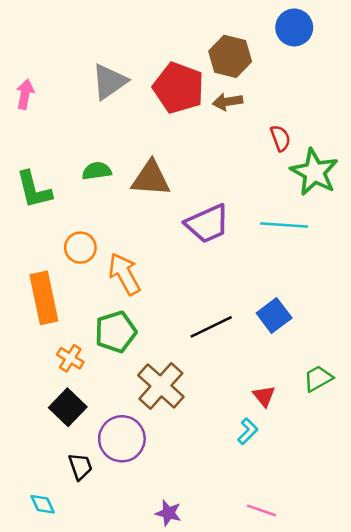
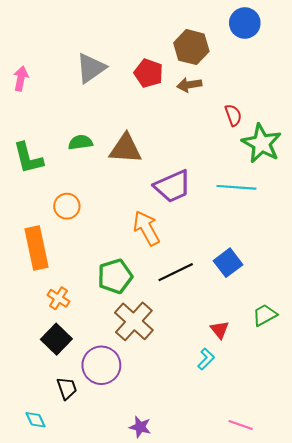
red pentagon: (178, 88) -> (148, 73), size x0.7
orange arrow: (124, 274) -> (146, 228), moved
green pentagon: (116, 332) -> (115, 276), moved
pink line: (262, 510) -> (241, 425), moved

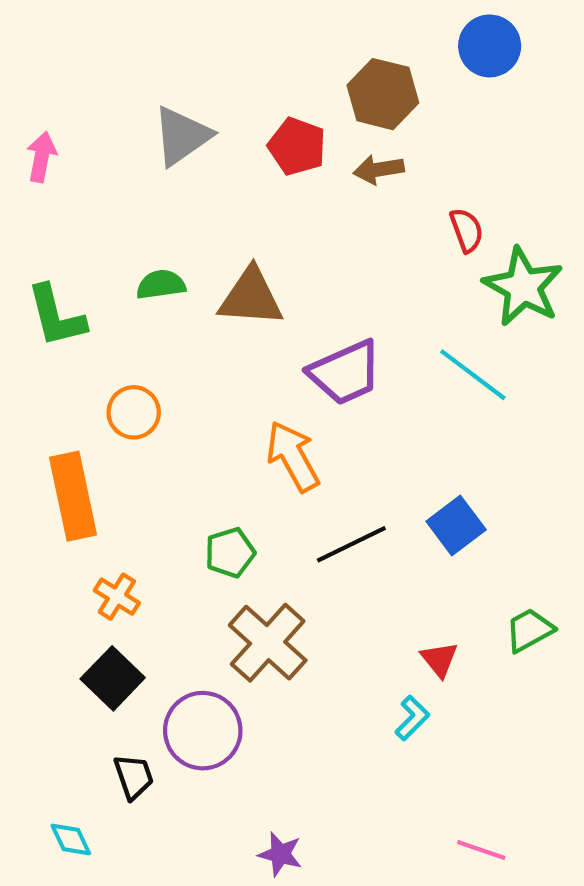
cyan line: (236, 187) -> (473, 375), turned 33
green pentagon: (115, 276) -> (230, 553), size x0.7

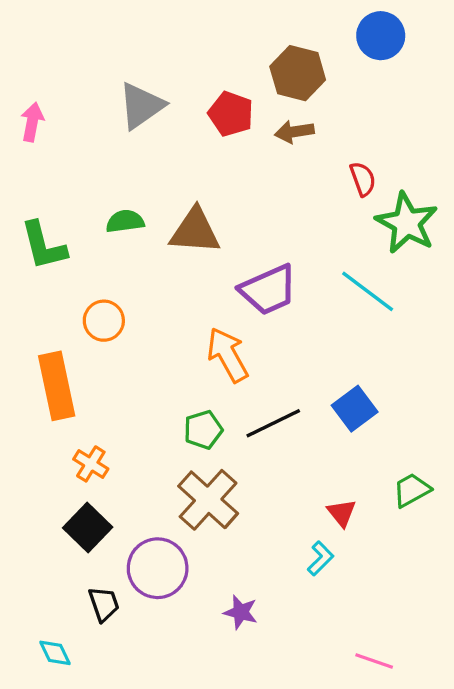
green pentagon: (230, 553) -> (203, 430), moved
purple star: (280, 854) -> (241, 612), moved

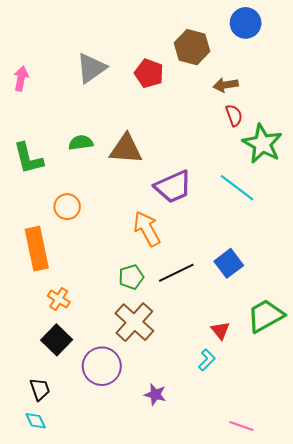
brown arrow: (294, 132) -> (226, 85), moved
green trapezoid: (412, 490) -> (266, 316), size x1.5
black trapezoid: (104, 604) -> (40, 389), moved

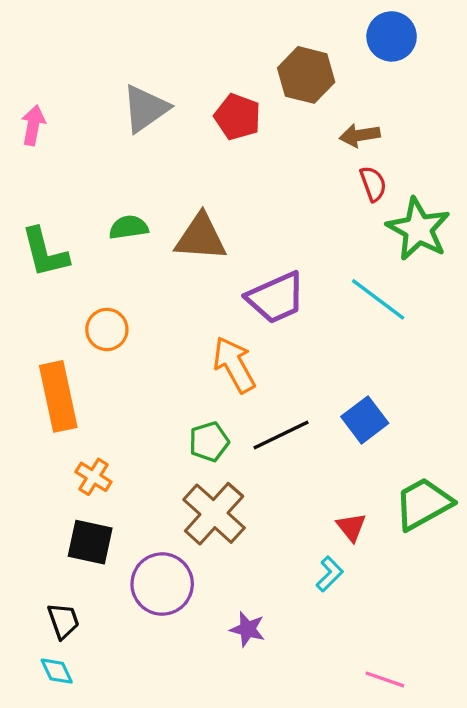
black square: (57, 340) -> (90, 542), turned -32

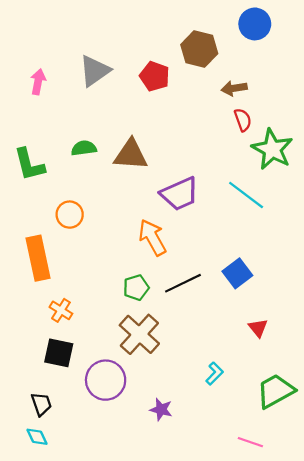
pink arrow: (33, 125) -> (38, 82), moved
green trapezoid: (423, 504) -> (275, 391), moved
red triangle: (351, 527) -> (258, 328), moved

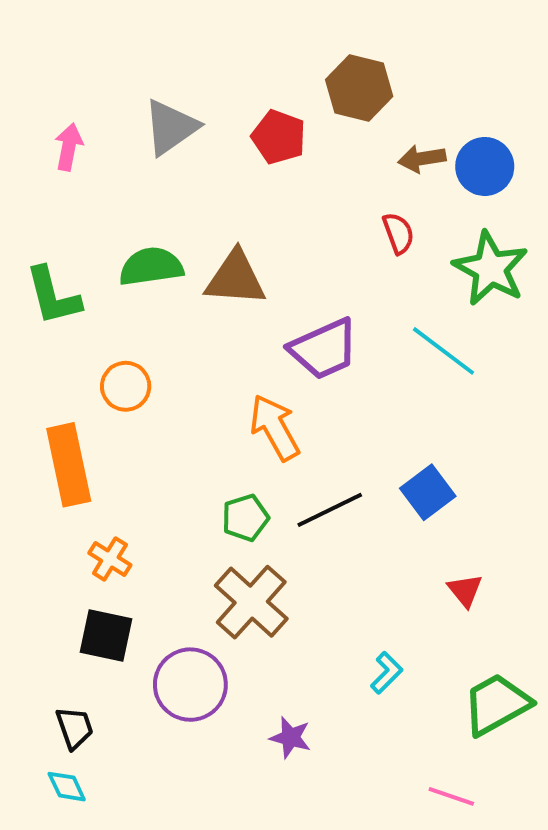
blue circle: (255, 24) -> (485, 166), moved
red semicircle: (243, 120) -> (398, 233), moved
green semicircle: (84, 148) -> (151, 267), size x1.4

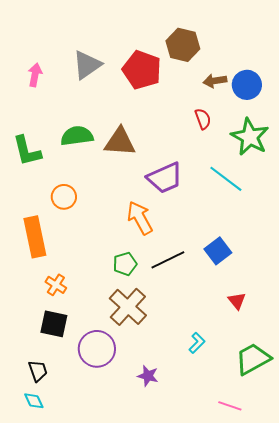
red pentagon: (279, 137) -> (142, 70), size x1.4

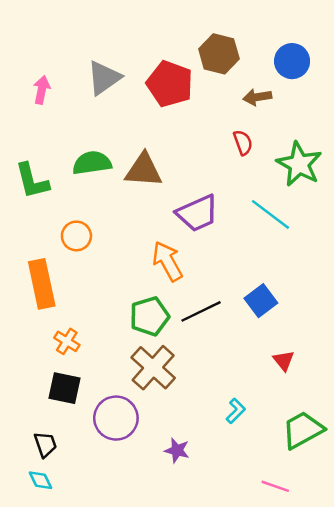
blue circle: (247, 85) -> (292, 61), moved
green pentagon: (125, 264) -> (149, 316), size x1.4

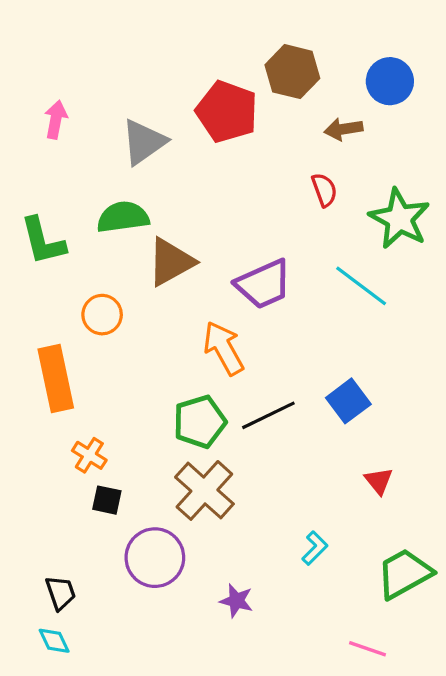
gray triangle: (104, 78) -> (144, 142), moved
brown triangle: (143, 170) -> (171, 262), moved, turned -33
black square: (64, 388) -> (107, 500), moved, size x0.7

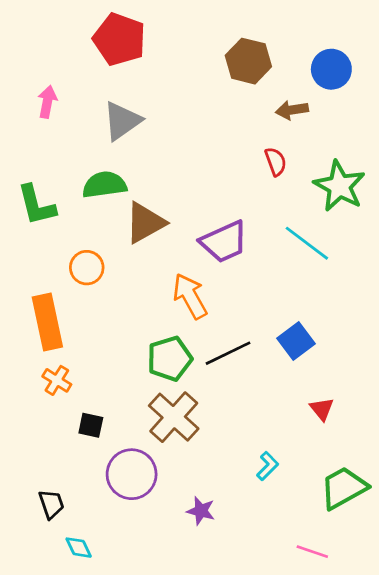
red pentagon: (227, 112) -> (119, 39), moved
orange cross: (89, 455) -> (57, 380), moved
cyan diamond: (54, 641) -> (79, 548), moved

